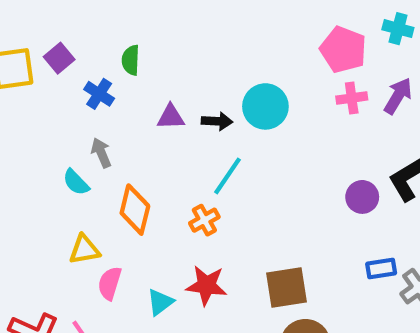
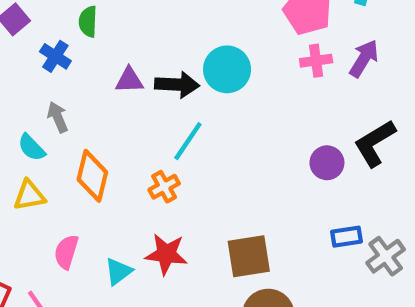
black arrow: (217, 121) -> (177, 85), size x1.4
yellow triangle: (84, 250) -> (29, 195), moved

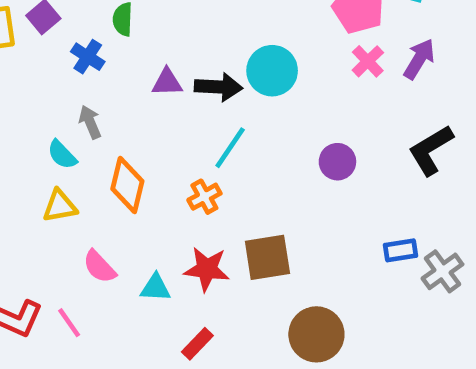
pink cross: (316, 61) -> (368, 61), turned -36
purple circle: (327, 163) -> (337, 162), moved
pink semicircle: (66, 252) -> (99, 267), turned -60
brown square: (249, 256) -> (267, 257), moved
cyan triangle: (118, 271) -> (155, 288), turned 40

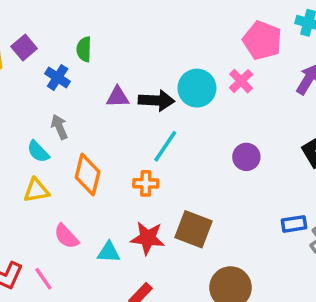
pink cross: (368, 61) -> (241, 81), moved
orange cross: (204, 197) -> (146, 183), turned 30
brown square: (267, 257) -> (193, 229), turned 30

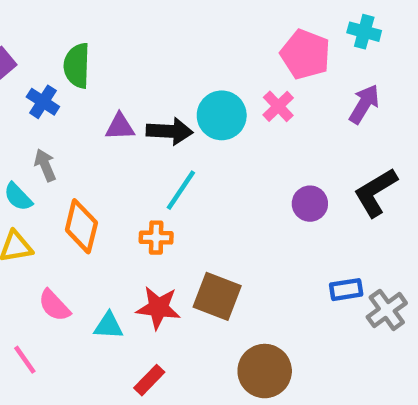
green semicircle: (84, 49) -> (77, 66), size x1.4
purple circle: (246, 157) -> (310, 204), moved

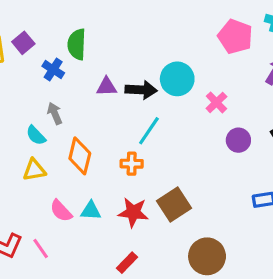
pink cross: (278, 106) -> (216, 102), moved
brown square: (217, 296) -> (174, 205), turned 36
cyan triangle: (109, 326) -> (91, 211), moved

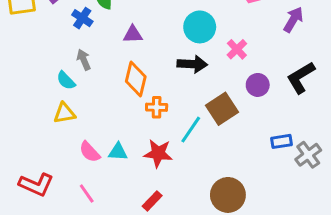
black arrow: (141, 90) -> (192, 64), moved
cyan line: (149, 131) -> (191, 130), moved
orange diamond: (80, 156) -> (136, 79), moved
brown square: (174, 205) -> (222, 109), moved
pink line: (41, 248) -> (87, 193), moved

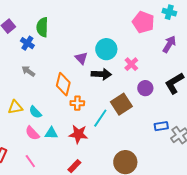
purple triangle: (133, 34) -> (81, 58), moved, turned 48
gray arrow: (84, 60) -> (28, 71), turned -32
cyan semicircle: (66, 80) -> (35, 112), moved

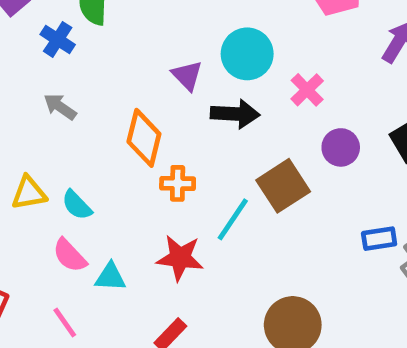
cyan triangle: (51, 133) -> (110, 277), moved

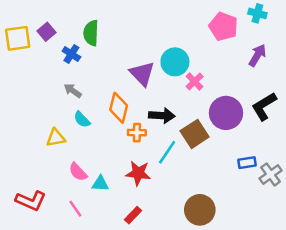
purple triangle: (187, 75) -> (142, 74), size x1.5
pink cross: (307, 90) -> (195, 81), moved
black arrow: (235, 114) -> (162, 116), moved
purple circle: (341, 147) -> (226, 113), size x1.6
cyan semicircle: (77, 205) -> (82, 119), moved

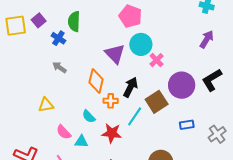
pink pentagon: (223, 26) -> (130, 16), moved
black arrow: (162, 116) -> (130, 87), turned -66
cyan semicircle: (82, 119) -> (89, 116), moved
blue rectangle: (247, 163) -> (187, 125), moved

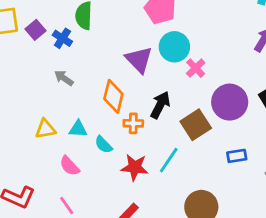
purple square: (39, 20) -> (35, 30), moved
cyan line: (135, 116) -> (169, 160), moved
cyan triangle: (81, 141) -> (78, 129), moved

